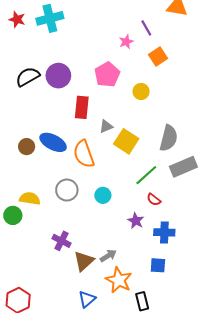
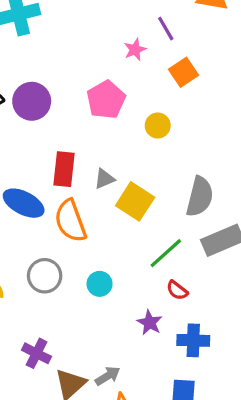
red rectangle: (82, 107) -> (64, 169), moved

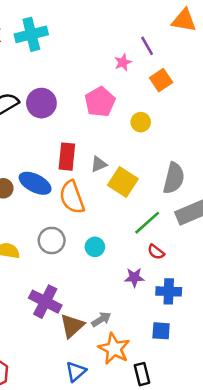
purple star: (150, 323) -> (134, 277), turned -30
purple cross: (37, 353) -> (45, 302), size x1.4

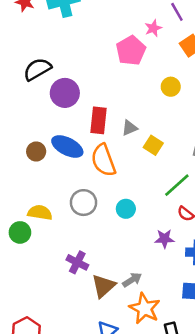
pink pentagon: (100, 102) -> (131, 51), moved
purple circle: (41, 103) -> (65, 93), moved
yellow square: (123, 182) -> (153, 145), size x0.7
purple cross: (45, 302) -> (77, 262), size x0.7

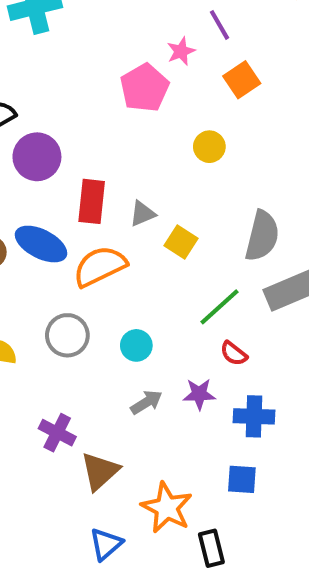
orange semicircle: (103, 160) -> (100, 266), turned 84
gray arrow: (132, 280) -> (146, 402), moved

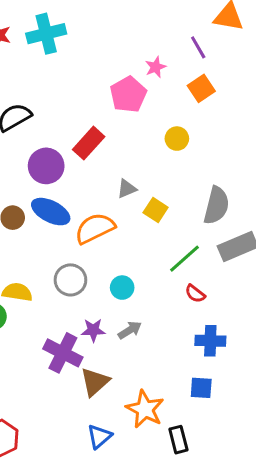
purple line: (220, 25) -> (198, 47), moved
purple circle: (37, 157) -> (46, 166), moved
red rectangle: (92, 201) -> (89, 143), moved, turned 36
purple star: (199, 394) -> (93, 330), moved
purple cross: (57, 433) -> (63, 353), size x1.4

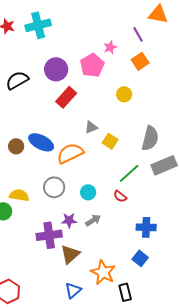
purple circle: (46, 166) -> (56, 69), moved
red semicircle: (195, 294) -> (120, 196), moved
purple cross: (63, 353) -> (49, 235), turned -35
blue square: (201, 388) -> (140, 258), turned 35

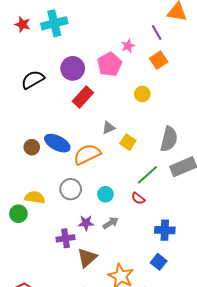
purple cross: (49, 235) -> (66, 238), size x0.7

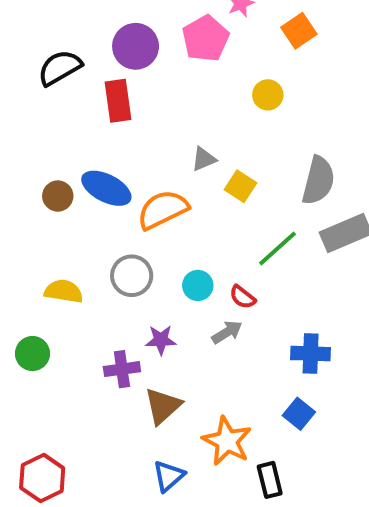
red rectangle: (83, 97) -> (118, 101), moved, turned -50
red semicircle: (138, 198) -> (243, 297), moved
green circle: (18, 214) -> (32, 354), moved
gray arrow: (111, 223) -> (227, 332), moved

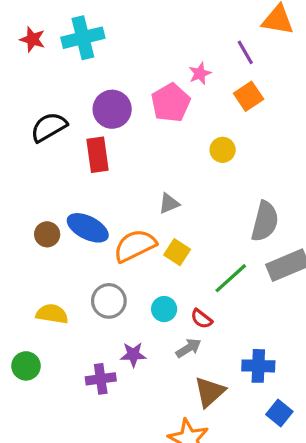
yellow square: (241, 186) -> (177, 252), moved
brown triangle: (163, 406) -> (210, 392), moved
blue square: (299, 414) -> (279, 413), moved

